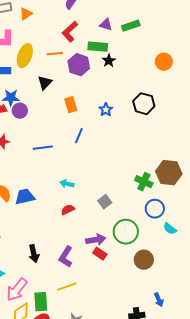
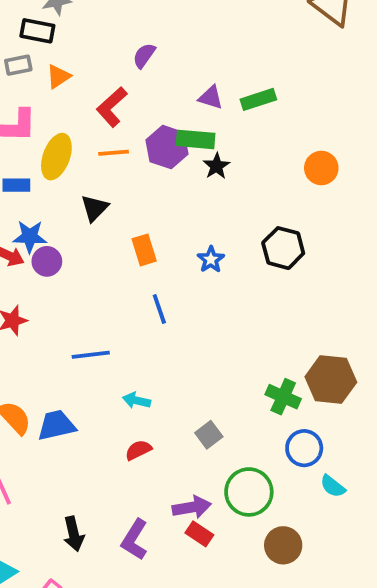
red L-shape: (70, 32) -> (112, 107), moved
purple hexagon: (79, 65) -> (167, 147), moved
blue line: (79, 136) -> (159, 309), turned -42
blue line: (43, 148) -> (91, 355), moved

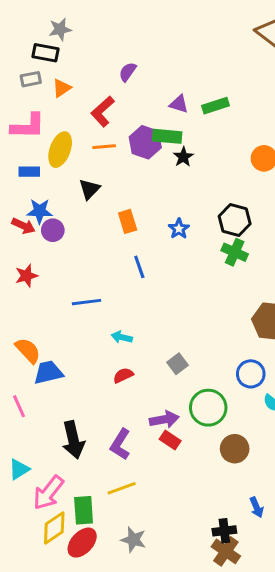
green cross: (283, 397) -> (235, 252), moved
blue trapezoid: (56, 425) -> (48, 372), moved
black arrow: (74, 534) -> (73, 440), size x1.4

